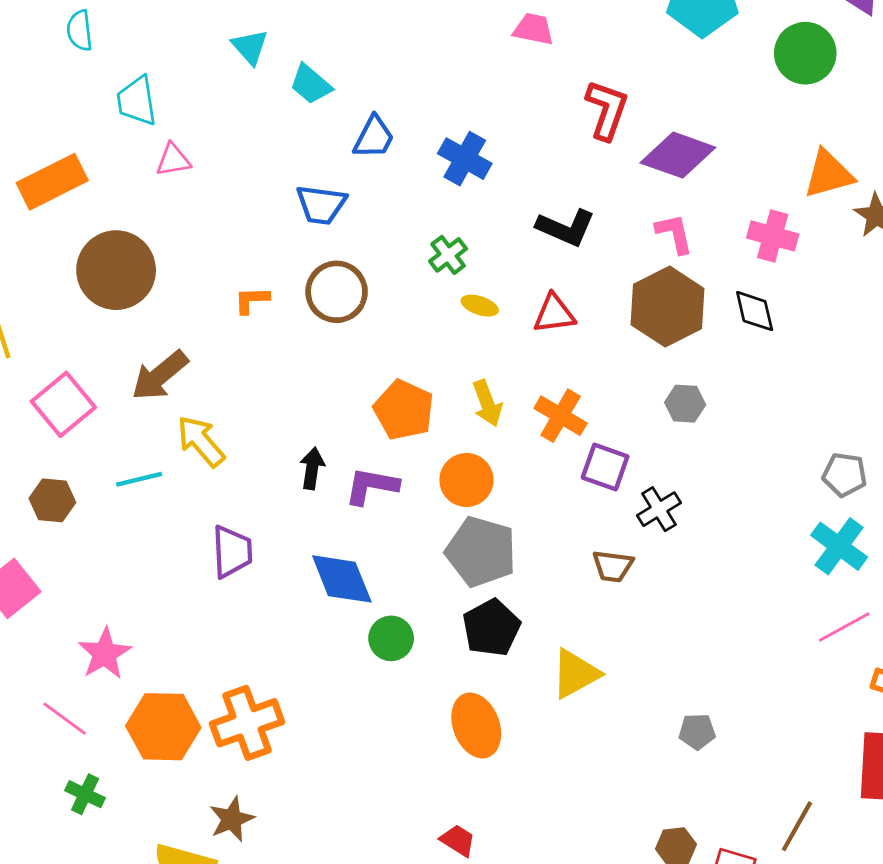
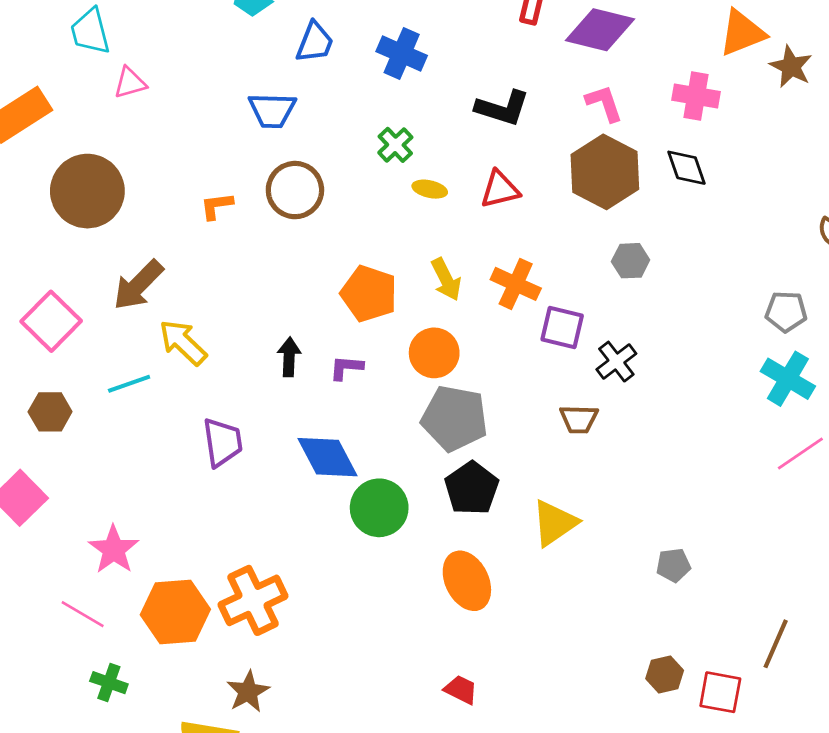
purple L-shape: (372, 486) -> (346, 368), size x0.7
green circle: (391, 638) -> (379, 508), size x1.4

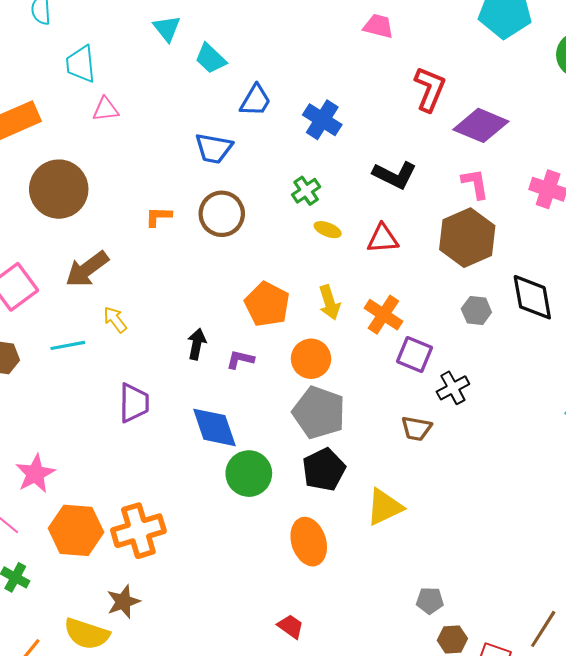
black diamond: (686, 168) -> (532, 297), moved, size x1.4
yellow arrow: (183, 342) -> (115, 320), size x0.7
gray pentagon: (673, 565) -> (430, 601), moved

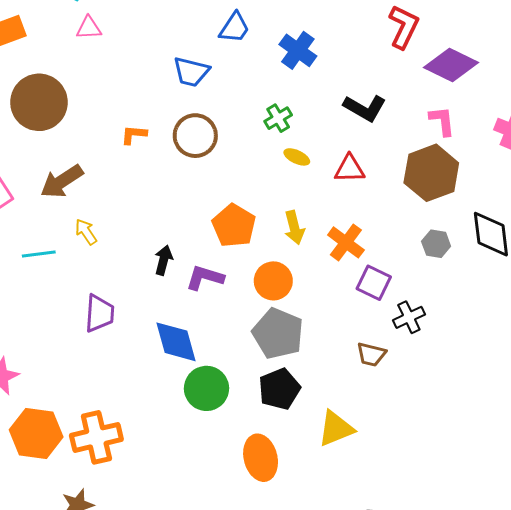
purple L-shape: (240, 359) -> (205, 278), size x1.4

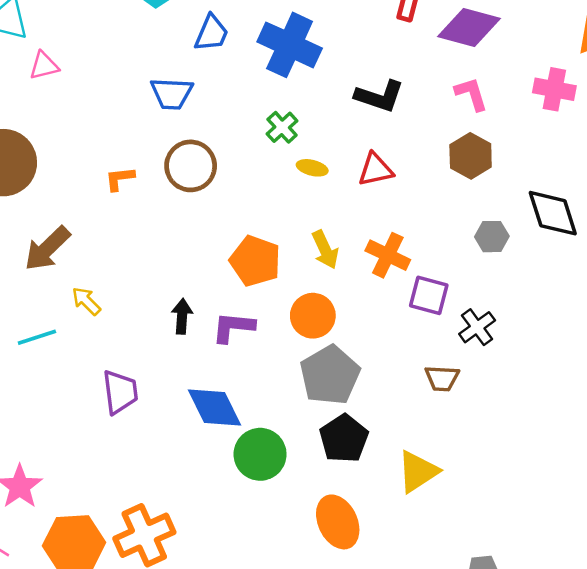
blue cross: (298, 50) -> (290, 45), size x1.4
brown hexagon: (431, 173) -> (471, 156), size x0.7
gray pentagon: (278, 333) -> (330, 375), turned 30

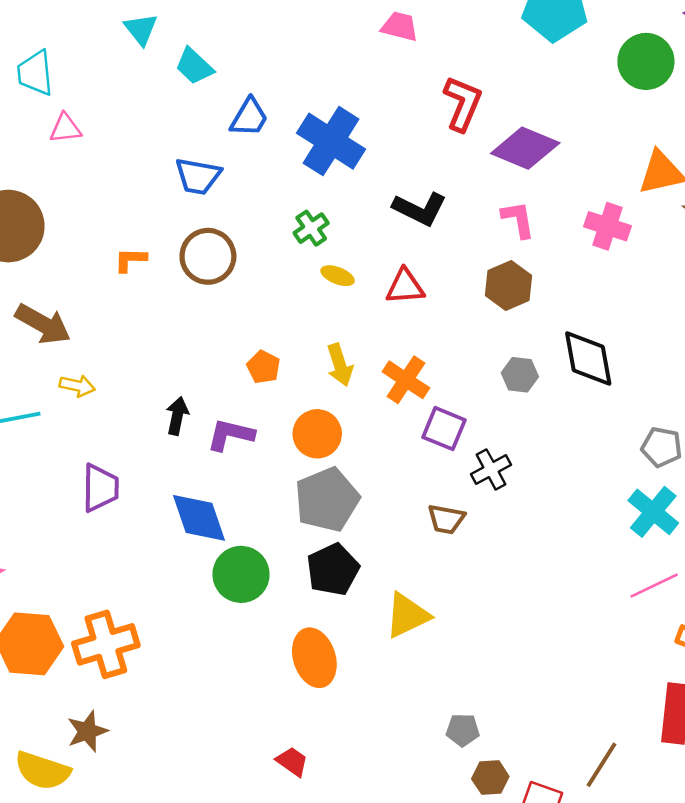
brown arrow: (47, 248) -> (43, 324), turned -114
orange pentagon: (255, 261) -> (263, 367), size x0.6
yellow arrow: (86, 301) -> (77, 386), turned 140

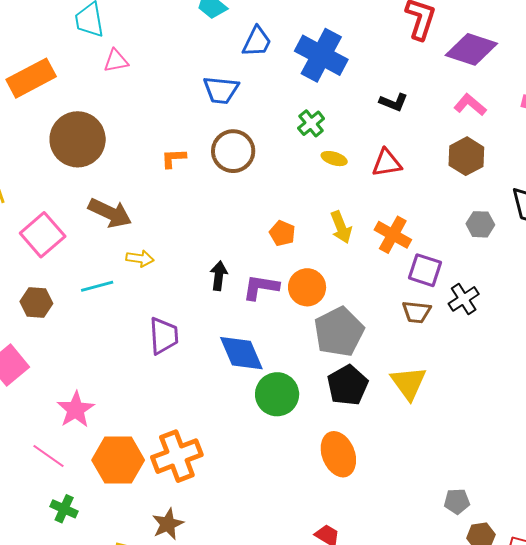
black L-shape: (420, 209) -> (394, 102), size x0.7
pink L-shape: (518, 219) -> (470, 105), turned -36
orange circle: (317, 434) -> (307, 287), moved
brown trapezoid: (446, 519) -> (417, 312), moved
yellow triangle: (407, 615) -> (409, 383), moved, turned -36

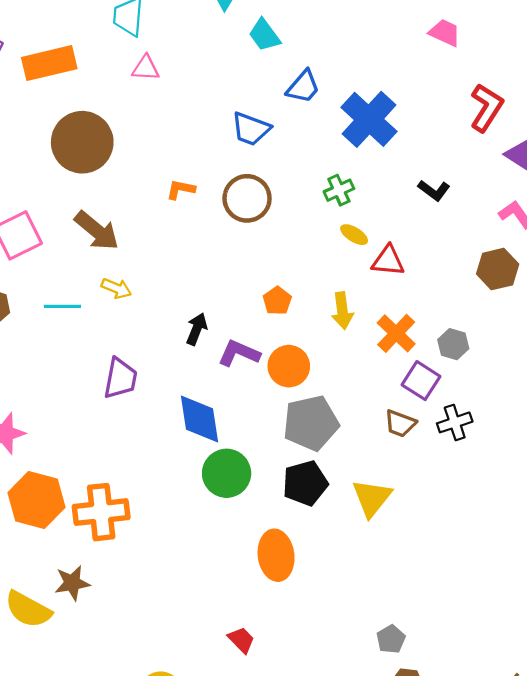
red triangle: (387, 163) -> (388, 261), moved
gray hexagon: (480, 224) -> (453, 344), moved
gray pentagon: (457, 501) -> (391, 639), turned 30

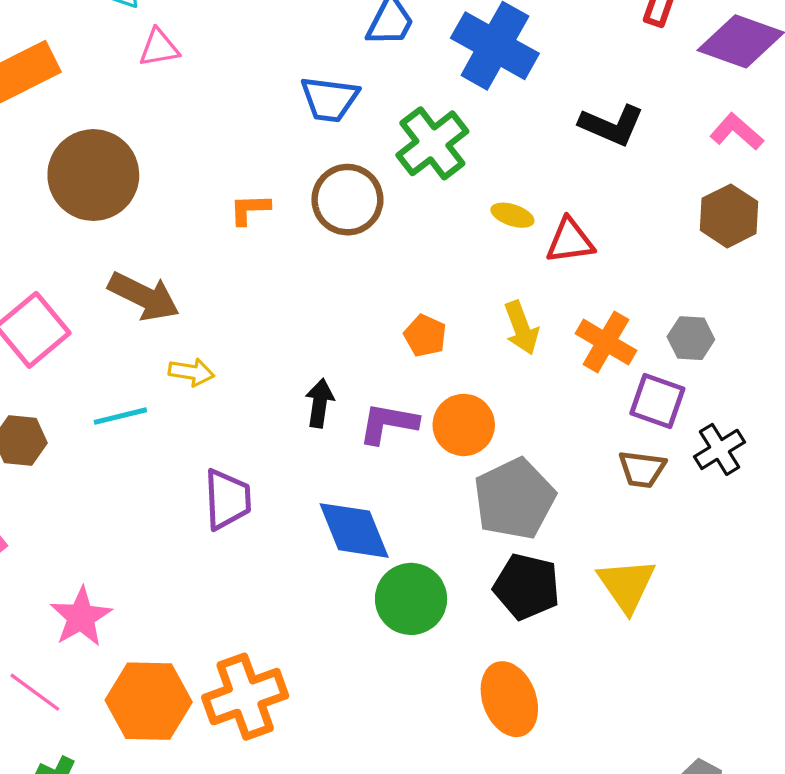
green cross: (339, 190) -> (432, 143), moved, size x1.6
black L-shape: (434, 190) -> (612, 125), size x1.4
black pentagon: (305, 483) -> (527, 587), turned -30

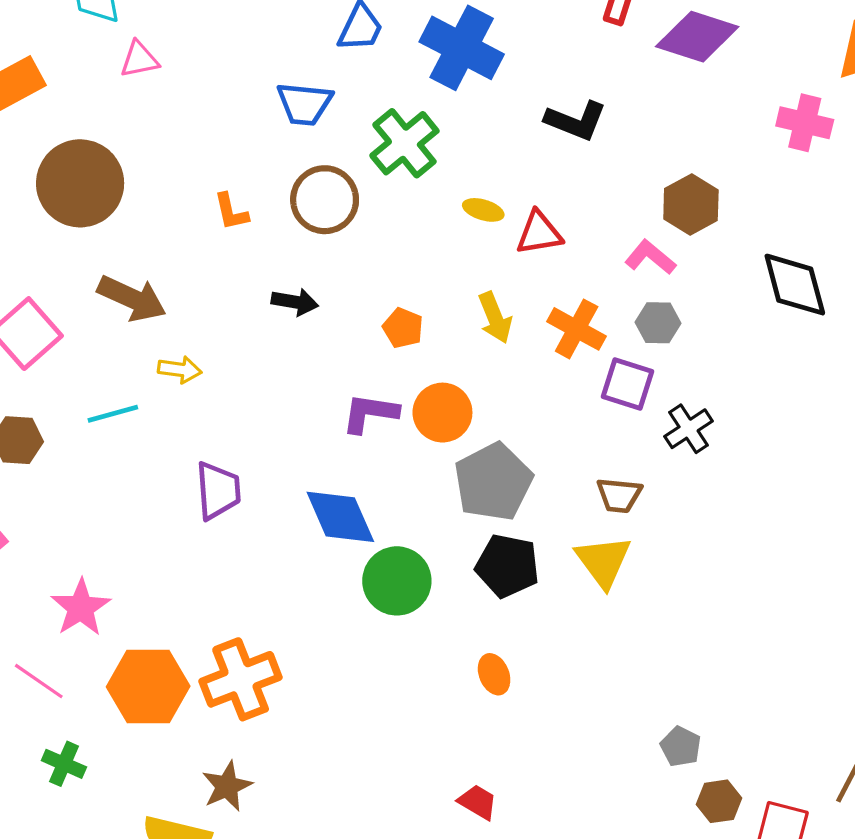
pink L-shape: (737, 132) -> (650, 257), moved
orange L-shape: (250, 209) -> (231, 212), turned -99
black arrow: (320, 403) -> (295, 302), moved, turned 93
brown trapezoid: (642, 469) -> (619, 495), moved
orange ellipse: (509, 699) -> (494, 674), size x0.6

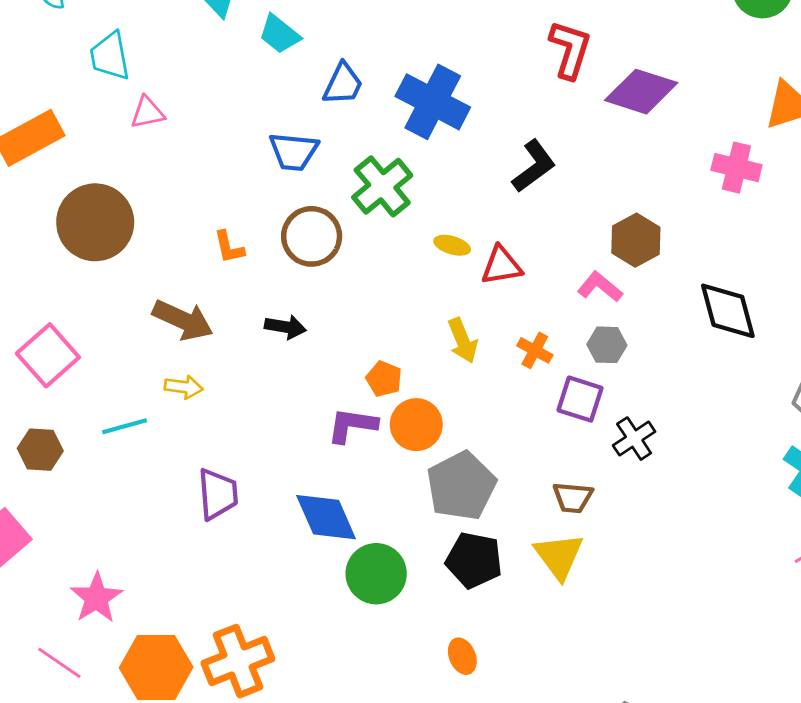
black L-shape: (576, 121) -> (534, 166), turned -58
brown arrow: (132, 298) -> (183, 320), moved
orange pentagon: (403, 328) -> (384, 379), moved
orange cross: (577, 329) -> (535, 350), size x0.7

